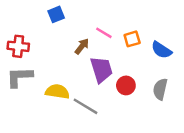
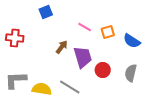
brown arrow: (82, 46) -> (62, 47), moved
gray L-shape: (19, 77) -> (16, 80), moved
yellow semicircle: (57, 92) -> (42, 89), moved

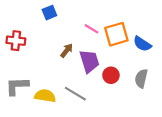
orange square: (108, 32) -> (116, 34), size x1.6

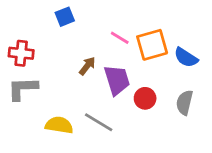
gray L-shape: (17, 86) -> (23, 88), moved

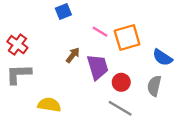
blue square: (65, 17) -> (63, 11), moved
red cross: (21, 53) -> (17, 45), turned 30
blue semicircle: (186, 57) -> (163, 58), moved
gray line: (99, 122) -> (120, 108), moved

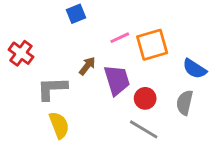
pink line: (100, 32) -> (120, 38), turned -56
gray L-shape: (19, 74) -> (52, 88), moved
yellow semicircle: (49, 105) -> (59, 125), turned 60

